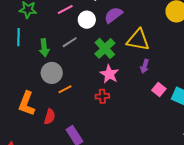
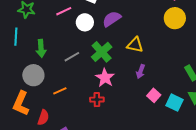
yellow triangle: (138, 40) -> (135, 45), size x0.7
gray line: (70, 42) -> (72, 57), moved
gray circle: (52, 73) -> (33, 75), moved

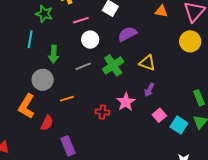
white circle: (85, 22) -> (90, 40), moved
pink star: (105, 78) -> (126, 102), moved

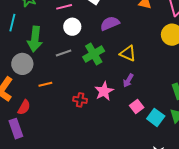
green arrow: (54, 54) -> (35, 39), size x1.4
purple rectangle: (68, 146) -> (16, 129), moved

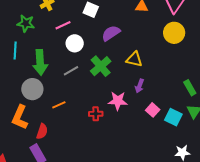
pink star: (104, 91) -> (118, 101), turned -30

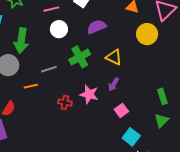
yellow circle: (174, 33) -> (147, 34), moved
gray line: (71, 71) -> (49, 69), moved
cyan square: (173, 117) -> (131, 137), moved

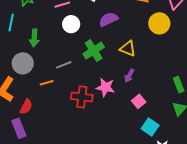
green arrow: (21, 41) -> (34, 38), size x0.7
red cross: (65, 102) -> (82, 97), size x1.5

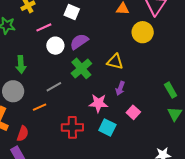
purple semicircle: (108, 19) -> (79, 42), moved
red cross: (82, 97) -> (72, 127), moved
cyan square: (150, 127) -> (107, 127), moved

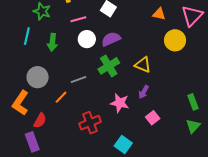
green arrow: (21, 65) -> (52, 42), moved
orange line: (40, 107) -> (61, 97), turned -32
red cross: (72, 127) -> (90, 123), turned -30
cyan square: (107, 127) -> (123, 144), moved

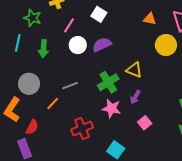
pink line: (78, 19) -> (69, 25), turned -42
green cross: (109, 66) -> (108, 82), moved

